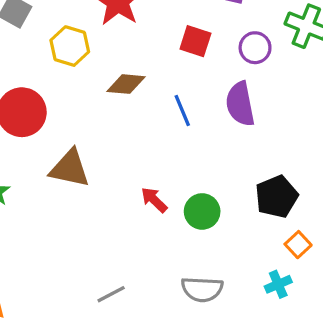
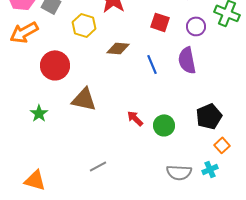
gray semicircle: (202, 289) -> (179, 172), moved
gray line: (111, 294) -> (98, 166), moved

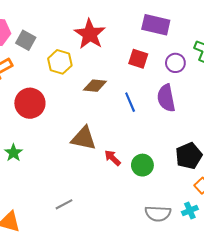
brown triangle: (84, 99) -> (84, 138), moved
gray line: (98, 166) -> (64, 204), moved

